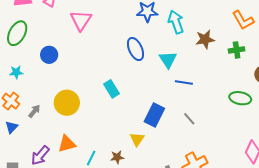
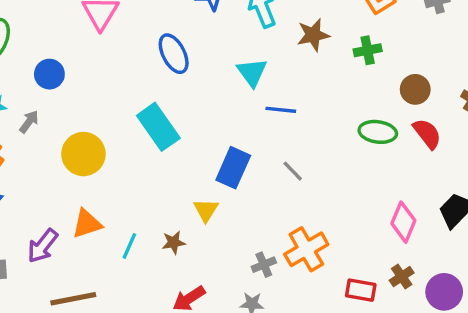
blue ellipse: (136, 49) -> (174, 54), moved
cyan rectangle: (112, 89) -> (158, 127), size x1.5
gray arrow: (34, 111) -> (29, 122), moved

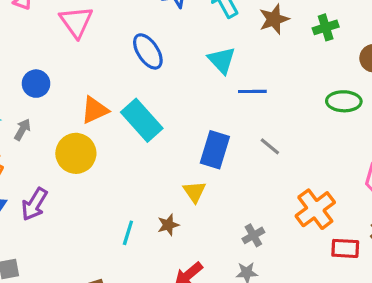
orange triangle: (87, 224) -> (95, 110), moved
purple arrow: (43, 246) -> (34, 204), moved
orange cross: (306, 249) -> (315, 209), moved

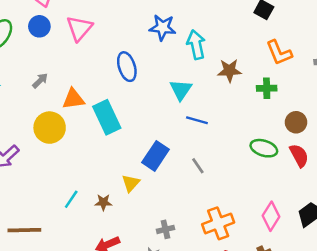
blue circle: (36, 84) -> (39, 26), moved
gray arrow: (22, 130) -> (40, 81), moved

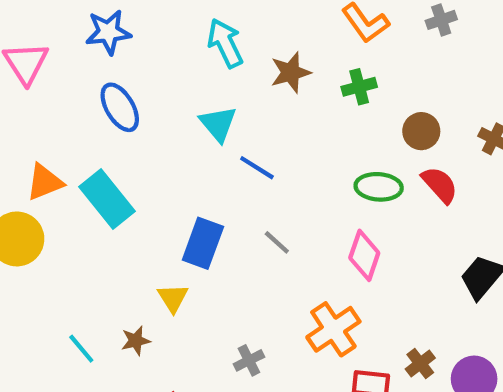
blue star: (163, 27) -> (108, 32), moved
blue line: (197, 120) -> (257, 168), turned 30
cyan line: (71, 199) -> (81, 349), turned -60
pink diamond: (271, 216) -> (364, 255), moved

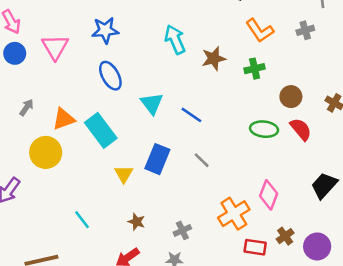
cyan triangle: (218, 124) -> (152, 104), moved
pink diamond: (364, 255) -> (269, 195), moved
yellow triangle: (173, 298) -> (124, 174), moved
brown star: (136, 341) -> (137, 222), moved, turned 30

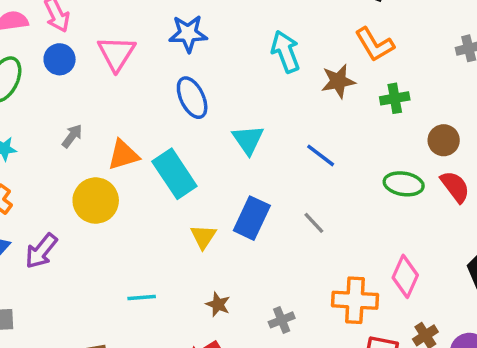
orange L-shape: (260, 30) -> (375, 45), moved
blue line: (191, 115) -> (321, 155), moved
orange cross: (234, 214) -> (355, 300), turned 32
cyan line: (82, 220) -> (142, 298), turned -60

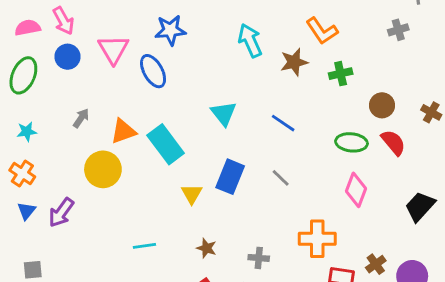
blue ellipse: (192, 98) -> (153, 71), moved
pink diamond: (405, 276) -> (356, 190), moved
gray cross: (282, 320) -> (259, 258), turned 30

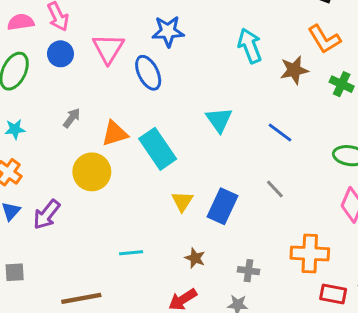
green cross: (341, 74) -> (342, 84), turned 35
blue rectangle: (230, 177) -> (222, 206), moved

